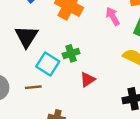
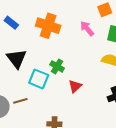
green cross: (71, 53) -> (57, 66), turned -32
brown line: (33, 87) -> (20, 101), moved

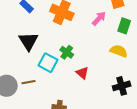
pink arrow: (87, 29) -> (99, 18), turned 77
red triangle: (75, 86) -> (82, 73), turned -40

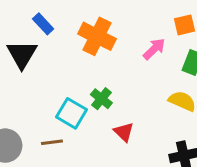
black triangle: (28, 41) -> (22, 54), moved
brown line: (28, 82) -> (52, 142), moved

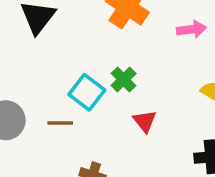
pink arrow: (154, 49) -> (192, 29), turned 30

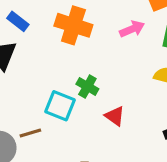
brown line: (60, 123) -> (30, 133), moved

